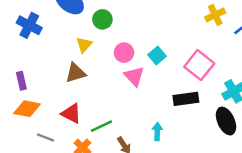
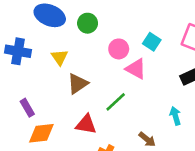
yellow triangle: (84, 45) -> (60, 57), moved
green line: (101, 126) -> (116, 102), moved

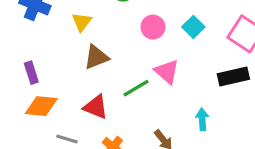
pink triangle: (136, 69) -> (167, 72), moved

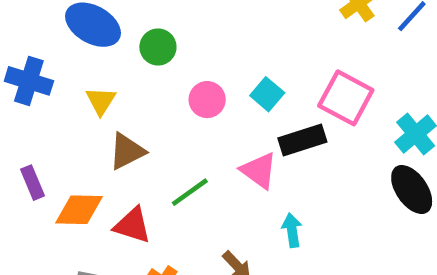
pink triangle: (167, 72) -> (259, 171), moved
black rectangle: (233, 77) -> (302, 140), moved
orange diamond: (41, 106) -> (79, 210), moved

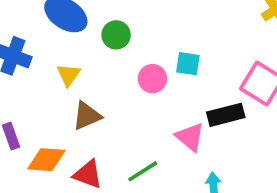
cyan square: (267, 94) -> (188, 64), moved, turned -35
green line: (190, 192) -> (143, 171), moved

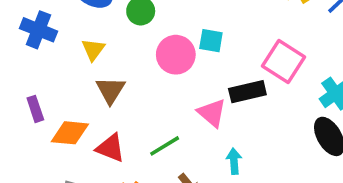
pink circle: (152, 79) -> (176, 55), size x1.4
brown triangle: (87, 116) -> (110, 90), turned -36

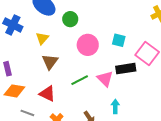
cyan square: (211, 41) -> (119, 40), moved
orange diamond: (70, 133) -> (14, 91), moved
green line: (165, 146) -> (80, 80), moved

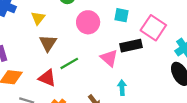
green line: (80, 80) -> (69, 63), moved

